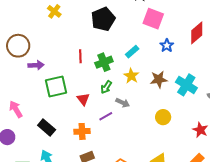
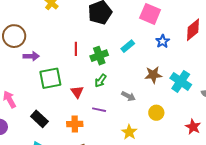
yellow star: (131, 76) -> (129, 132), moved
gray arrow: (123, 103) -> (128, 96), moved
purple line: (106, 116) -> (99, 110), turned 40

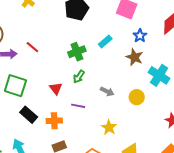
red line: (76, 49) -> (32, 47), moved, turned -48
brown star: (153, 75) -> (135, 57), moved, turned 30
green square: (50, 78) -> (15, 86), moved, turned 30
yellow circle: (156, 113) -> (137, 97), moved
black rectangle: (39, 119) -> (29, 115), moved

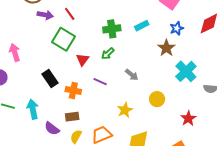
green square: (15, 86) -> (63, 39), moved
yellow circle: (137, 97) -> (157, 99), moved

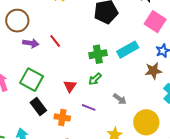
cyan rectangle: (142, 26) -> (128, 50), size x1.5
green square: (63, 39) -> (31, 80), moved
brown star: (166, 48) -> (153, 71), turned 30
yellow circle: (157, 99) -> (146, 122), size x1.6

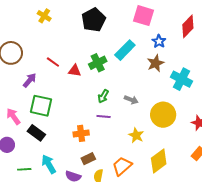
purple arrow: (31, 43) -> (30, 80), moved, turned -42
green arrow: (95, 79) -> (103, 96), moved
red triangle: (70, 86) -> (75, 71), moved, turned -40
black rectangle: (38, 107) -> (36, 133), moved

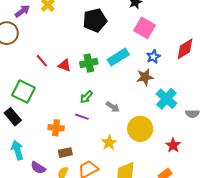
red line: (53, 62) -> (42, 61), moved
purple arrow: (30, 80) -> (22, 11), moved
brown rectangle: (88, 159) -> (65, 153), moved

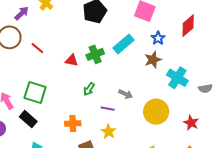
red line: (42, 61) -> (37, 48), moved
green arrow: (86, 97) -> (89, 89), moved
purple line: (82, 117) -> (108, 109), moved
yellow star: (109, 143) -> (109, 132), moved

